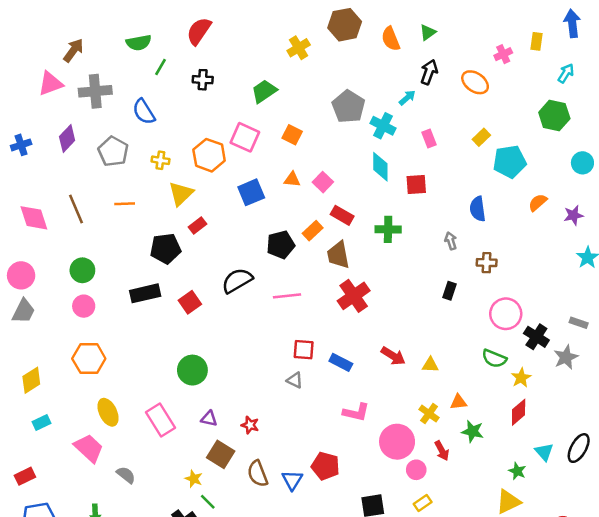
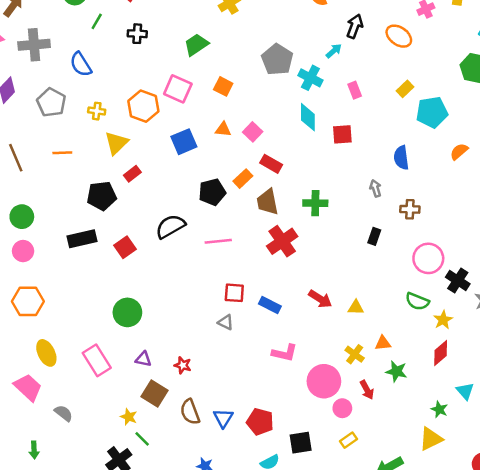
green cross: (388, 229) -> (315, 203), moved
red pentagon: (325, 466) -> (260, 422), moved

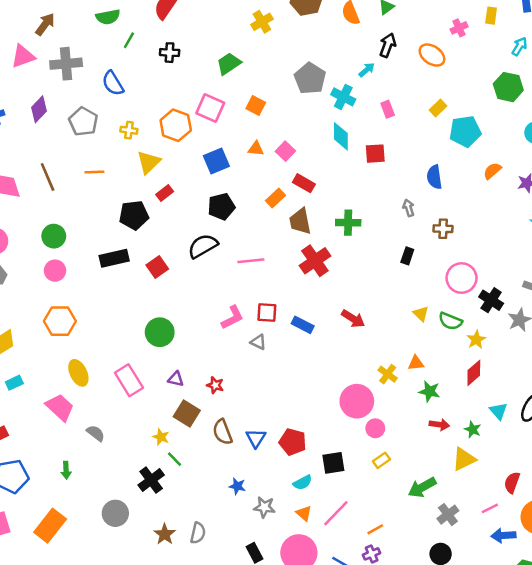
black pentagon: (212, 192) -> (221, 207), moved
yellow triangle: (356, 308) -> (421, 314), moved, turned 42
pink L-shape: (285, 353) -> (232, 317), moved, turned -40
red arrow: (367, 390) -> (439, 425), moved, turned -54

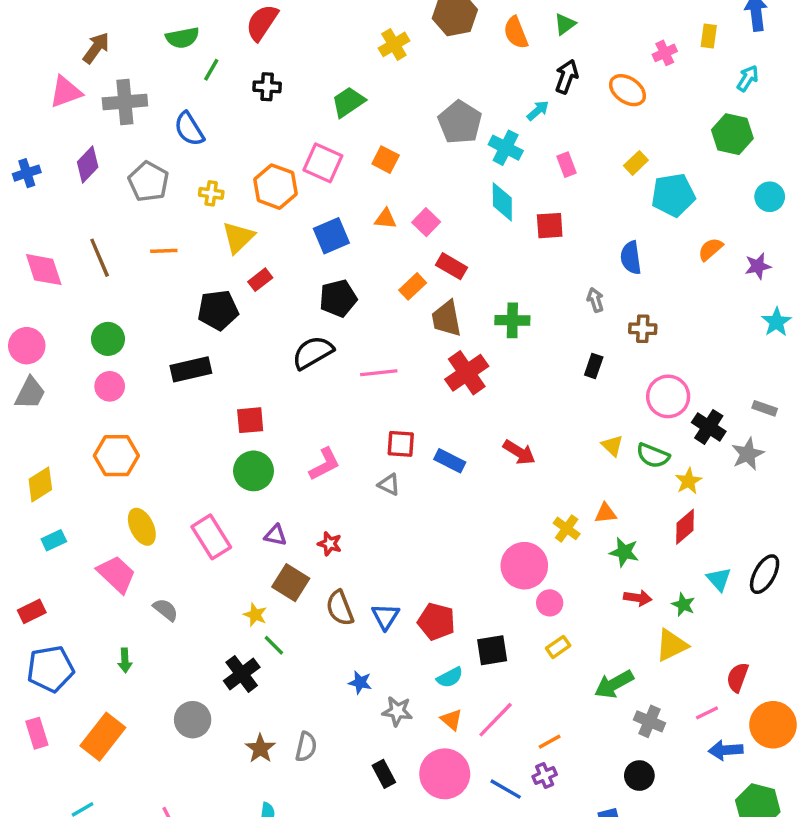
red square: (157, 267) -> (250, 420), moved, turned 30
pink L-shape: (232, 317) -> (325, 464), moved
gray cross: (448, 515) -> (650, 721), turned -30

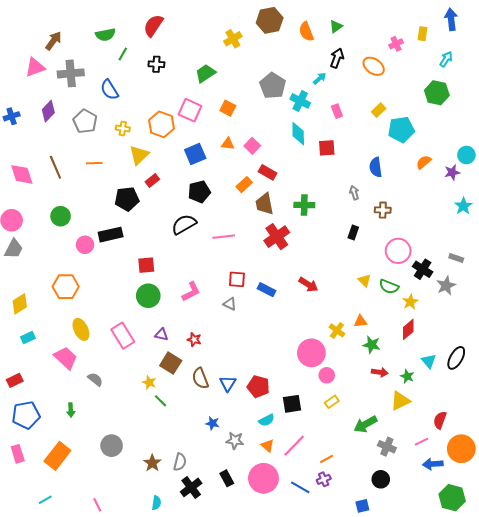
cyan circle: (770, 197) -> (466, 155), moved
pink circle: (110, 386) -> (85, 245), moved
black cross: (242, 674) -> (191, 487), moved

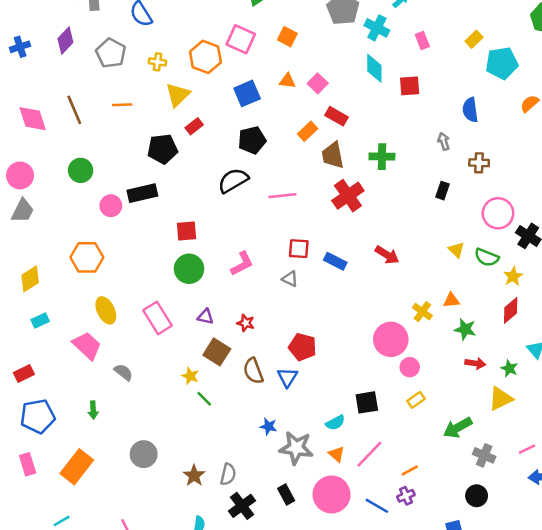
red pentagon: (258, 387) -> (303, 347), moved
gray star: (235, 441) -> (296, 448), size x1.5

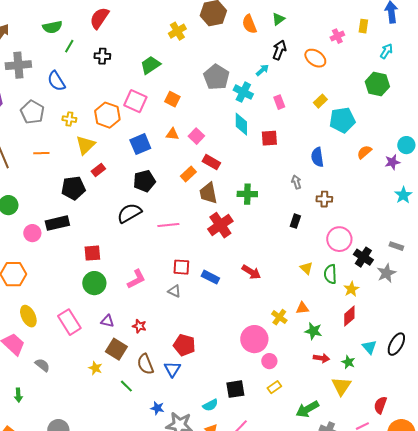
green semicircle: (487, 257) -> (330, 274), turned 66
green line: (204, 399) -> (126, 386), moved
yellow triangle: (501, 399) -> (341, 386), turned -30

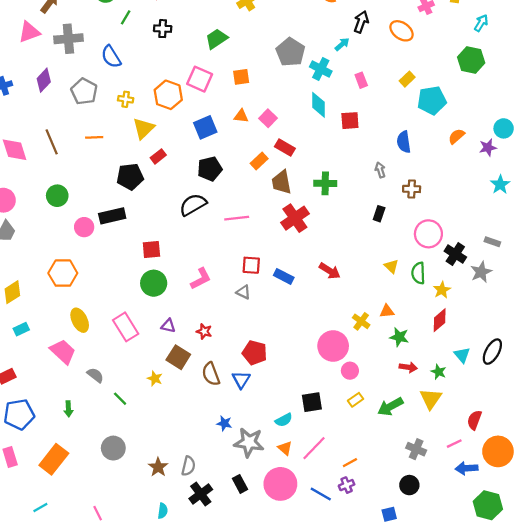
orange square: (172, 99) -> (241, 77), turned -35
green line: (126, 386) -> (120, 399), moved
green arrow: (307, 409) -> (390, 407), moved

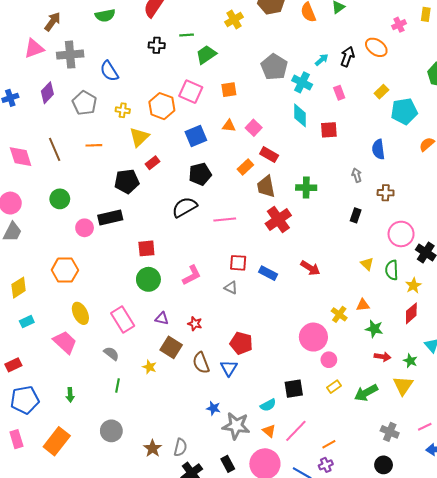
green line: (126, 17) -> (187, 35), moved, turned 56
black arrow: (361, 22) -> (347, 57), moved
gray semicircle: (95, 375) -> (111, 354), moved
green line: (120, 399) -> (118, 386), turned 56

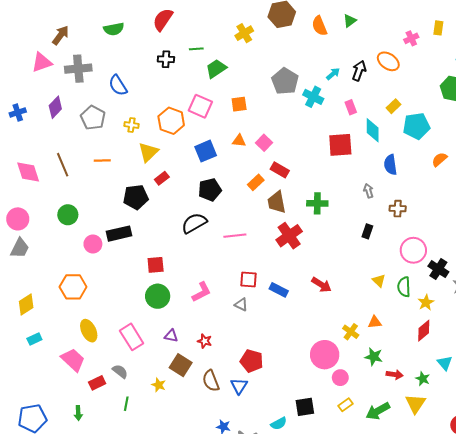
cyan diamond: (300, 115) -> (373, 130), moved
red square: (329, 130) -> (340, 145), size x1.4
green star: (374, 329) -> (374, 357), moved
red rectangle: (13, 365) -> (97, 383), moved

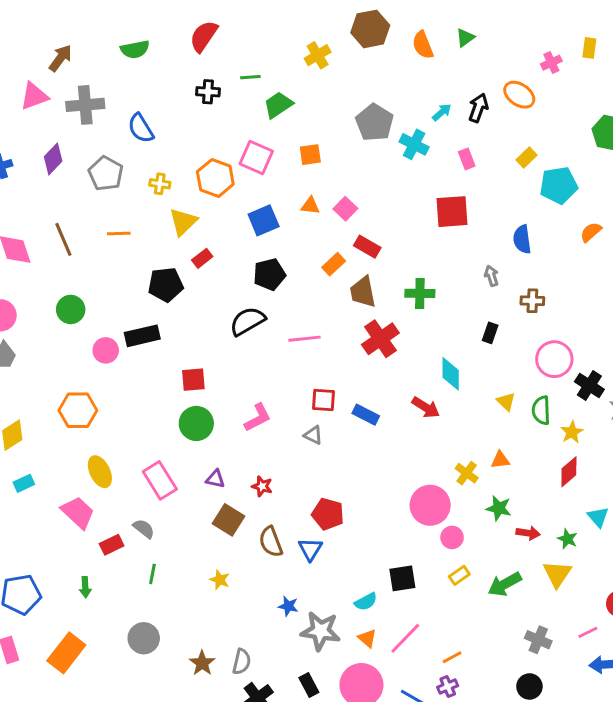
cyan diamond: (373, 130) -> (451, 374), moved
yellow star: (159, 385) -> (220, 580), moved

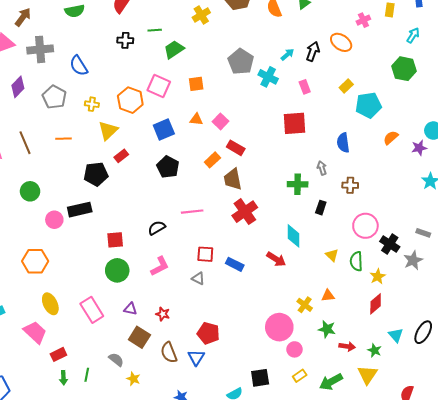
black pentagon: (269, 274) -> (168, 167), turned -30
green cross: (420, 293) -> (298, 184), moved
black semicircle: (247, 321) -> (157, 228), moved, size x0.7
gray semicircle: (144, 529) -> (116, 360), moved
green arrow: (85, 587) -> (63, 378), moved

